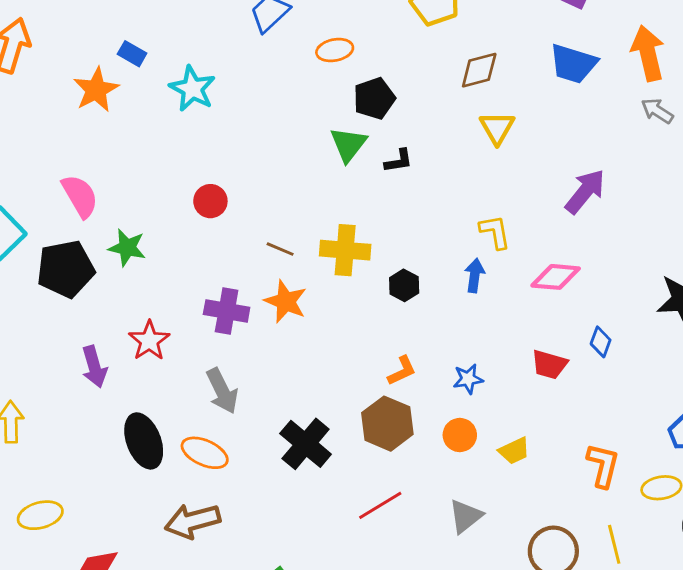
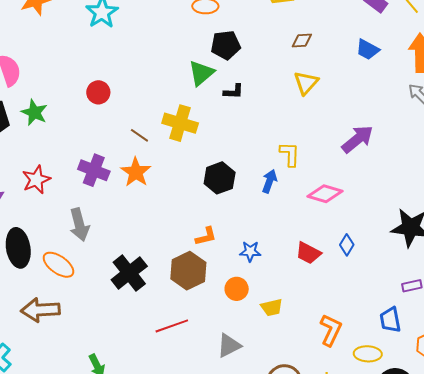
blue trapezoid: (573, 64) -> (368, 50), size x0.7
brown diamond: (479, 70) -> (302, 41), size x0.7
yellow cross: (345, 250) -> (180, 123), moved
black hexagon: (404, 285) -> (220, 178), size x1.4

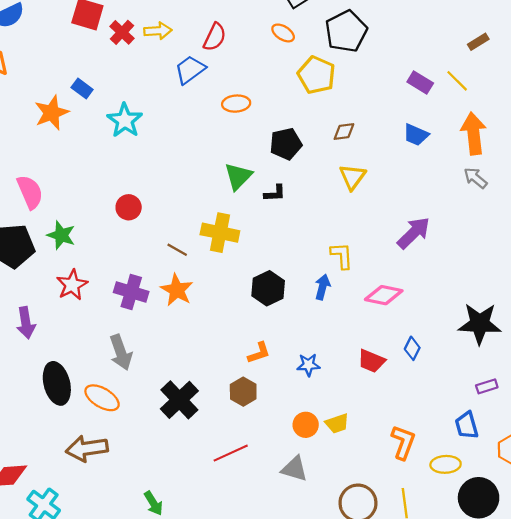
black pentagon: (226, 45) -> (286, 144), moved
red star: (36, 180) -> (72, 285), moved
brown hexagon: (188, 271) -> (243, 392), size x0.7
orange circle: (237, 289) -> (306, 425), moved
gray triangle: (229, 346) -> (294, 469), turned 48

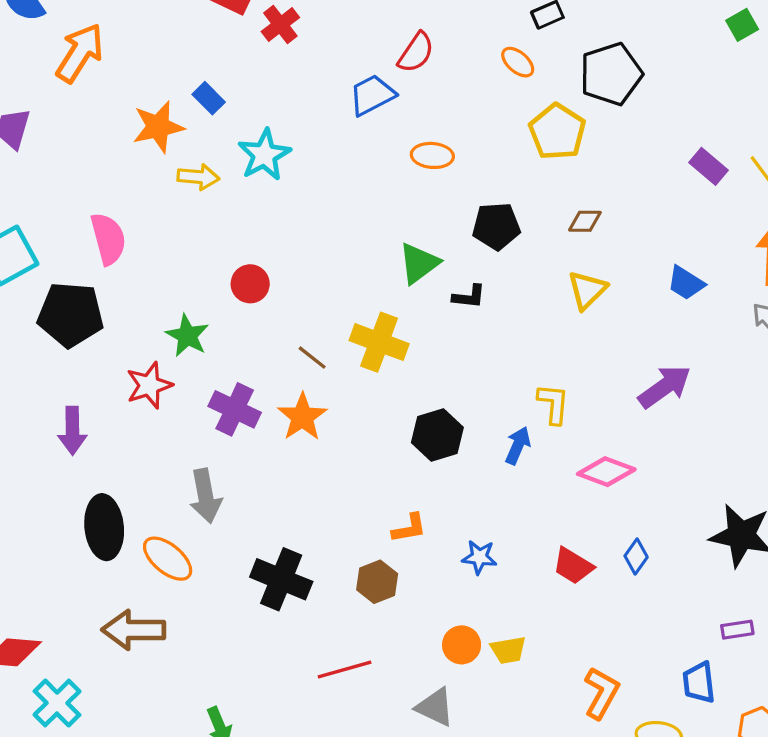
yellow arrow: (158, 31) -> (198, 177), moved
blue trapezoid: (416, 135) -> (686, 283), moved
green star: (61, 235) -> (187, 336), moved
black cross: (179, 400) -> (281, 579), turned -33

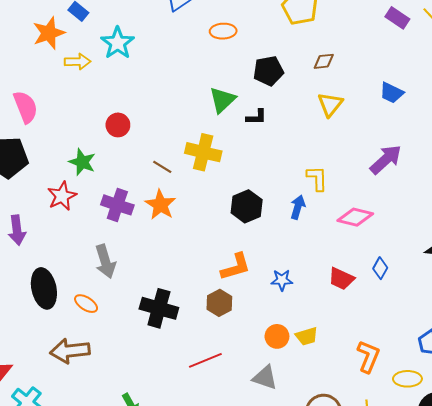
orange L-shape: (409, 528) -> (236, 267), size x1.4
orange ellipse: (168, 559) -> (86, 304), size x0.7

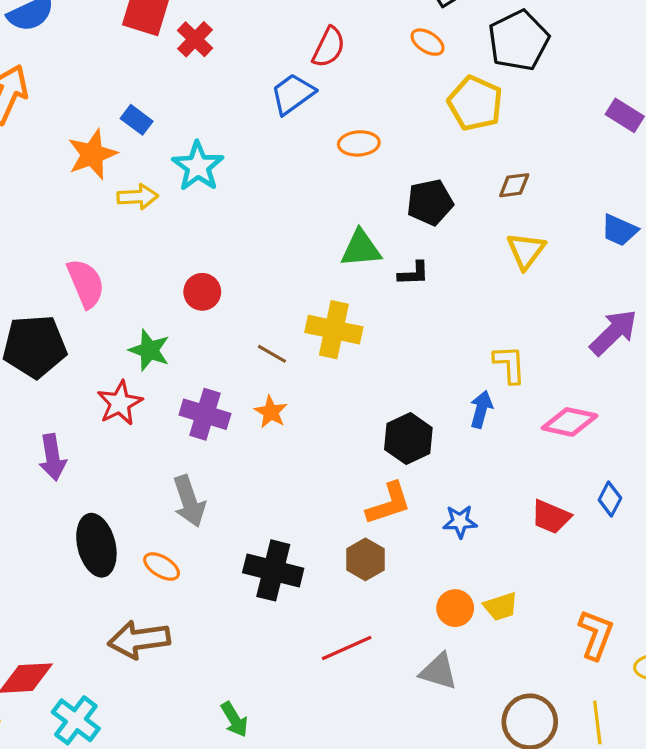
green triangle: (222, 100) -> (361, 249), turned 40
pink semicircle: (26, 107) -> (86, 283), moved
orange star: (160, 205) -> (271, 412), size x0.7
black hexagon: (247, 206) -> (408, 439), moved

